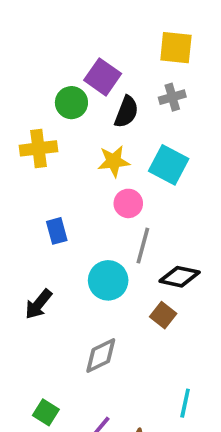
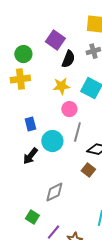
green circle: (71, 103) -> (23, 54), moved
cyan circle: (108, 280) -> (52, 141), moved
black arrow: (38, 304) -> (30, 156), moved
green square: (46, 412) -> (32, 217), moved

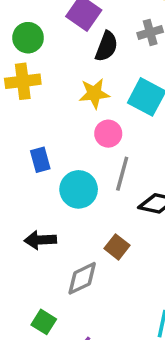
black arrow: (30, 156) -> (40, 240), moved, turned 48
brown square: (88, 170) -> (117, 247), moved

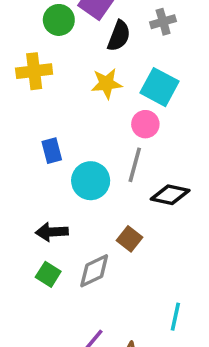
green circle: (28, 38) -> (59, 20), moved
pink circle: (108, 134) -> (145, 124), moved
green square: (44, 322) -> (48, 274), moved

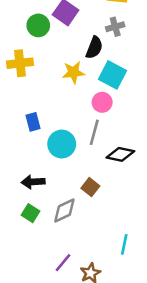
black semicircle: (119, 36) -> (94, 48), moved

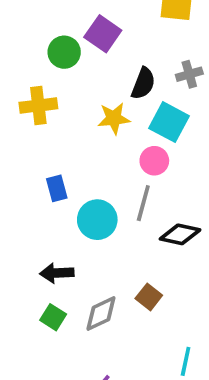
gray cross: (115, 27) -> (189, 74), moved
brown square: (90, 187) -> (149, 297), moved

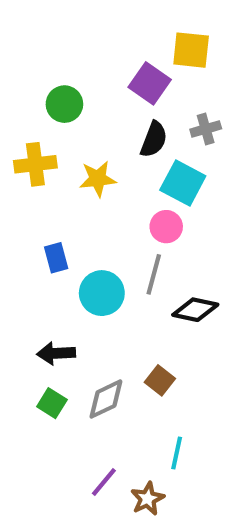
purple square: (103, 34) -> (150, 83), moved
yellow star: (114, 118) -> (98, 179), moved
cyan line: (186, 361) -> (177, 453), moved

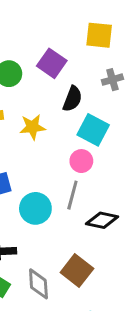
purple square: (150, 83) -> (52, 63), moved
gray cross: (206, 129) -> (112, 80), moved
brown square: (160, 380) -> (77, 271), size x1.5
gray diamond: (106, 399) -> (38, 284), turned -68

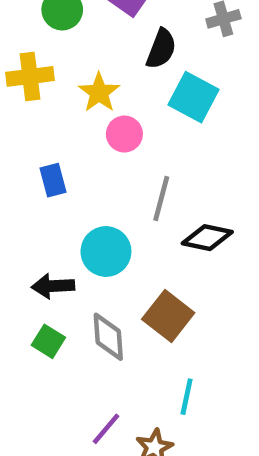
yellow star: (32, 127) -> (99, 93), turned -30
pink circle: (81, 161) -> (124, 134), moved
cyan circle: (35, 208) -> (106, 251), moved

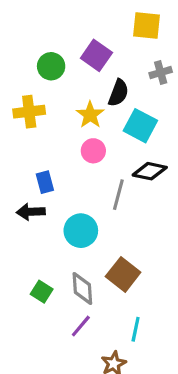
yellow star: (99, 93) -> (90, 115), moved
black diamond: (207, 238) -> (150, 171), moved
black arrow: (53, 286) -> (31, 212), moved
purple line: (106, 429) -> (81, 326), moved

